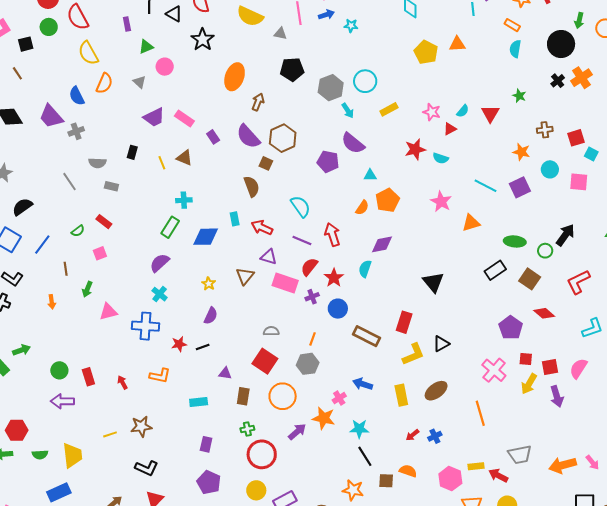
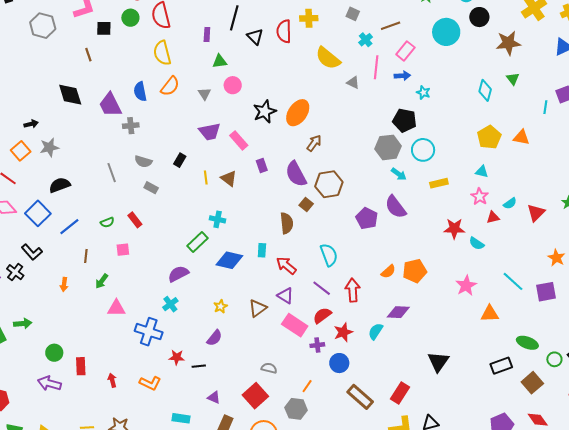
black star: (203, 40) -> (265, 111), moved
black pentagon: (292, 69) -> (405, 120), moved
cyan arrow: (348, 111) -> (399, 174), turned -35
cyan triangle: (370, 175) -> (482, 172), moved

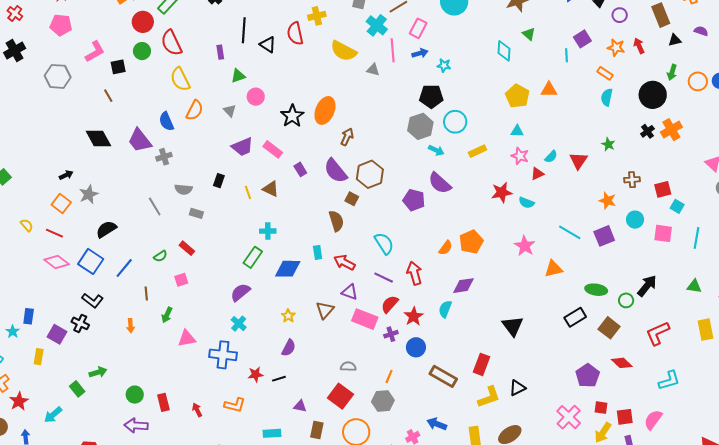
cyan cross: (366, 40) -> (377, 25), size x1.5

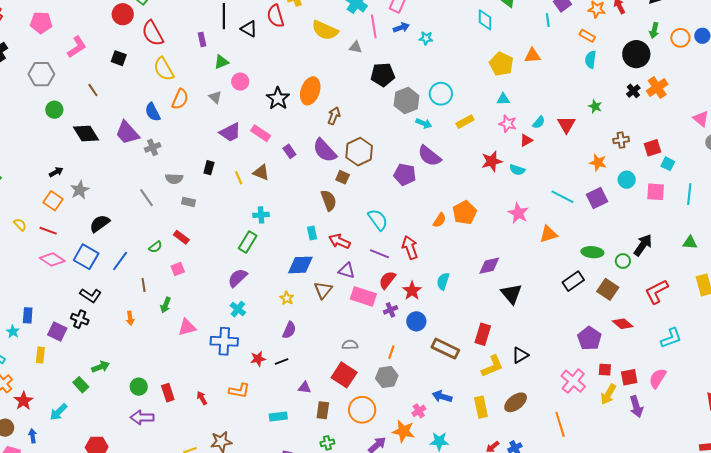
green circle: (142, 51) -> (54, 110), moved
black square: (118, 67) -> (119, 58), moved, turned 35
black pentagon: (431, 96) -> (383, 75), moved
blue diamond: (288, 269) -> (300, 265), moved
purple diamond: (463, 286) -> (489, 266), moved

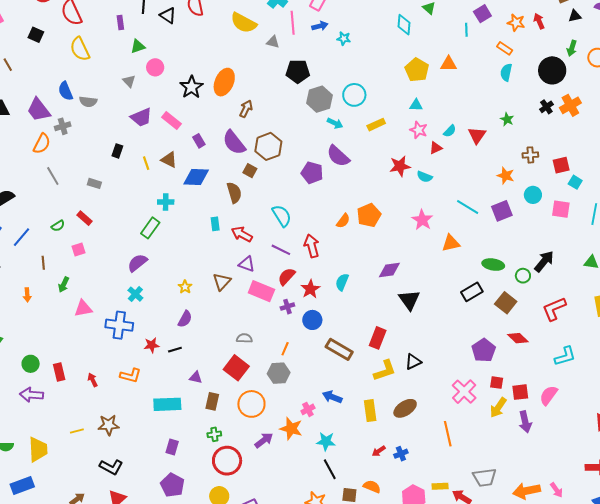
orange semicircle: (180, 99) -> (42, 144), moved
gray semicircle: (174, 179) -> (88, 102), moved
blue diamond: (300, 265) -> (196, 177), moved
cyan rectangle: (278, 416) -> (167, 404), size x1.5

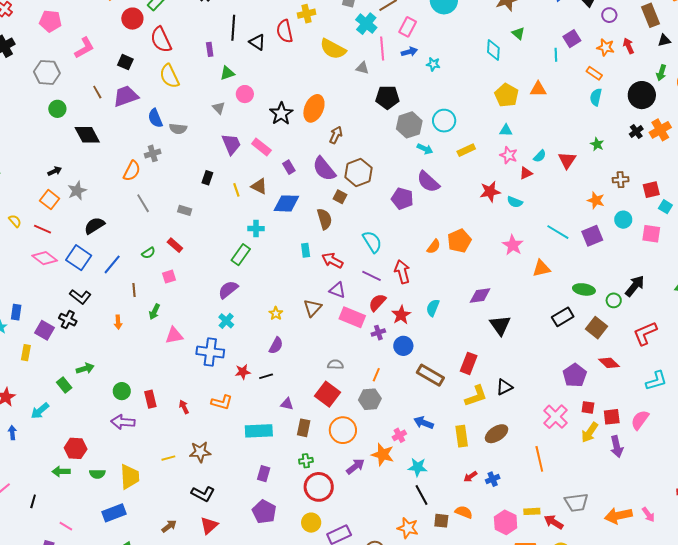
purple trapezoid: (39, 110) -> (126, 96), moved, turned 108
purple trapezoid: (141, 117) -> (231, 144), turned -90

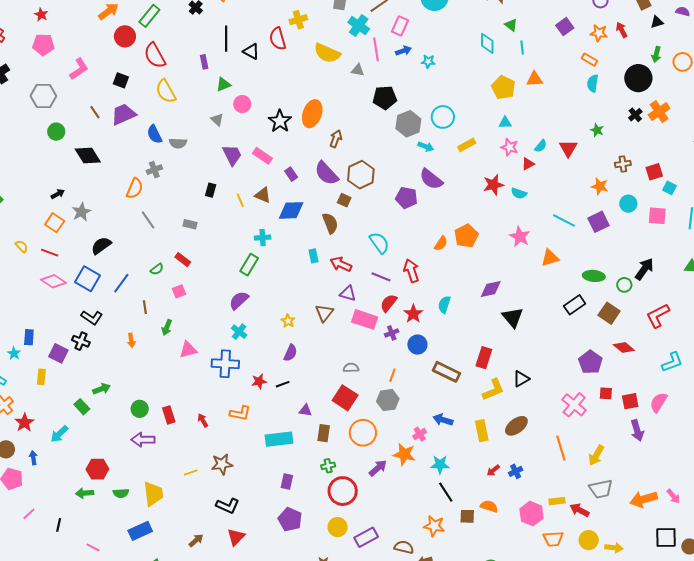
cyan line: (556, 55) -> (522, 48), moved
yellow arrow: (590, 432) -> (596, 455), moved

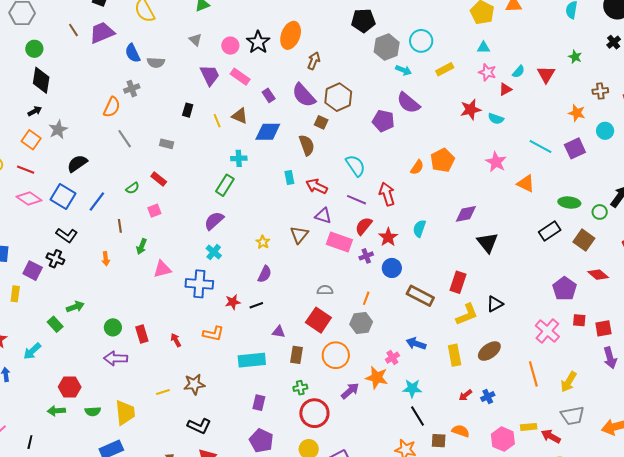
pink circle: (242, 104) -> (230, 46), moved
black diamond: (88, 156) -> (41, 80), moved, turned 40
orange triangle: (550, 258) -> (526, 184), turned 42

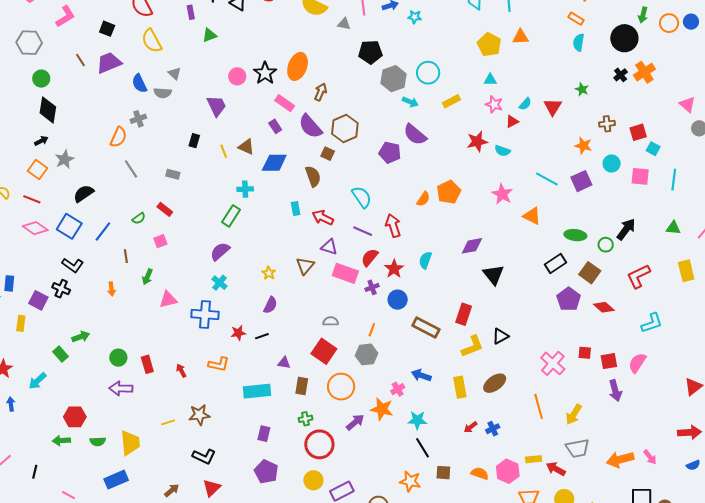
gray triangle: (195, 40) -> (175, 73), moved
pink rectangle: (240, 77) -> (285, 103), moved
purple pentagon: (564, 289) -> (569, 299), moved
orange semicircle: (461, 431) -> (480, 473), moved

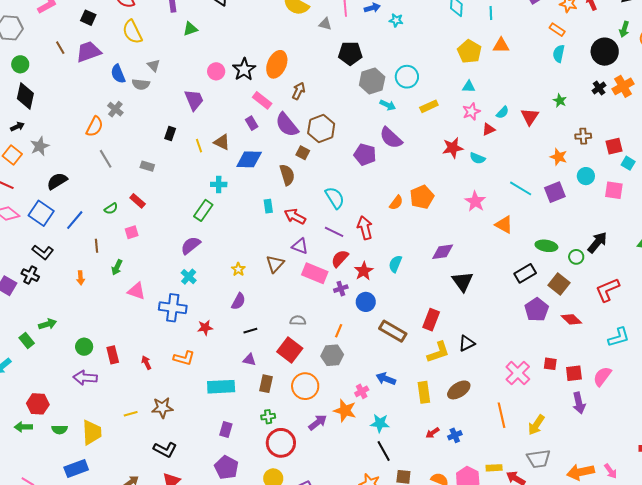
pink star: (494, 104) -> (471, 112), turned 30
gray cross: (138, 119) -> (115, 109), turned -35
pink triangle: (168, 300) -> (137, 291), turned 30
black line: (262, 336) -> (250, 331), moved

